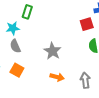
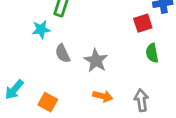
gray semicircle: (15, 46) -> (63, 53), moved
orange square: (17, 70) -> (48, 102), moved

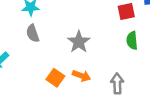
gray semicircle: (63, 53) -> (33, 33), moved
orange square: (48, 102) -> (55, 78), moved

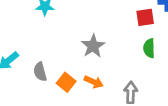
gray semicircle: (33, 33) -> (40, 72), moved

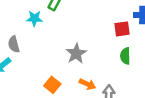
gray semicircle: (40, 72) -> (14, 44), moved
orange arrow: (94, 82) -> (87, 84), moved

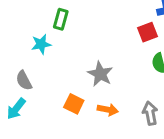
orange arrow: (87, 84) -> (108, 110), moved
orange square: (52, 85) -> (74, 104), moved

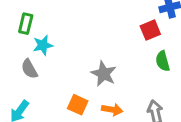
green rectangle: (61, 19) -> (26, 24), moved
gray semicircle: (24, 81) -> (29, 69), moved

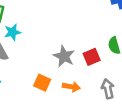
red square: (150, 30) -> (92, 57), moved

